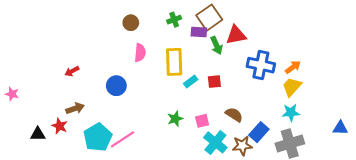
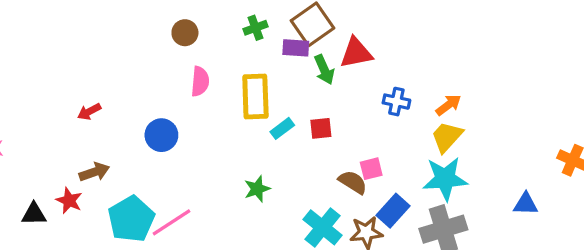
blue cross: (261, 65) -> (396, 102), size x0.6
cyan star: (291, 113) -> (445, 179), size x1.5
pink square: (202, 121) -> (371, 169), moved

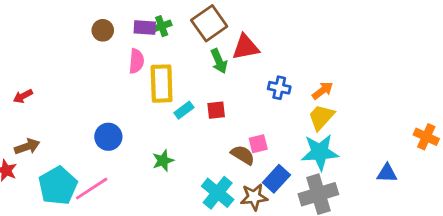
purple rectangle: (296, 48) -> (145, 27), moved
pink semicircle: (200, 81) -> (136, 61), moved
blue circle: (161, 135) -> (108, 137), moved

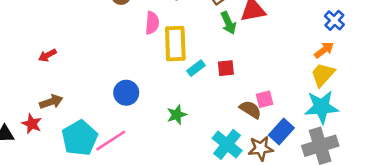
blue cross: (279, 88) -> (334, 20), moved, turned 30

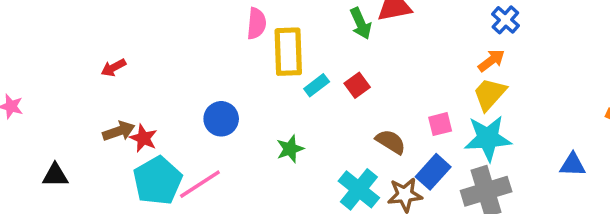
red square: (226, 68) -> (357, 85), turned -30
pink square: (265, 99) -> (440, 124), moved
red star: (32, 124) -> (143, 138), moved

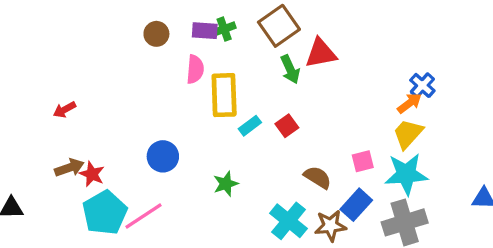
blue cross: (505, 20) -> (422, 85), moved

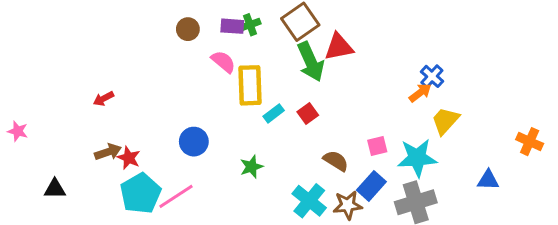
pink semicircle: (195, 69) -> (223, 62), turned -55
green arrow: (290, 69) -> (311, 62), size x1.5
yellow trapezoid: (408, 134) -> (445, 121), moved

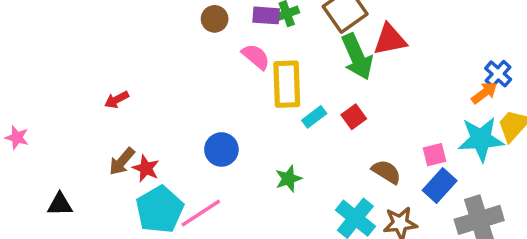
brown arrow: (108, 152) -> (122, 161), turned 150
cyan star: (417, 158) -> (481, 139), moved
blue rectangle: (371, 186) -> (440, 186), moved

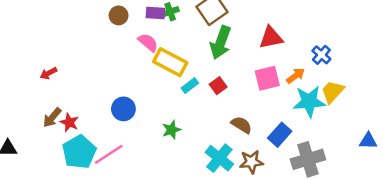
red triangle: (390, 39) -> (271, 38), moved
green arrow: (357, 57) -> (221, 43), turned 44
yellow rectangle: (287, 84) -> (170, 62), turned -60
orange arrow: (484, 93) -> (296, 76), moved
pink square: (435, 155) -> (267, 78), moved, size x1.5

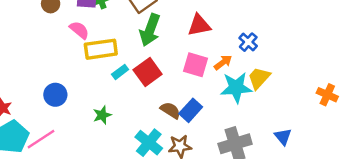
yellow rectangle: (170, 62) -> (101, 49), turned -36
pink square: (267, 78) -> (196, 65), turned 30
red square: (218, 86) -> (148, 72), size x1.6
blue rectangle: (280, 135) -> (191, 110), moved
blue triangle: (368, 141) -> (283, 137), moved, turned 48

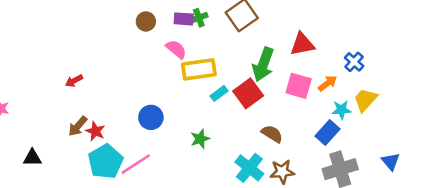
green arrow: (150, 30) -> (263, 64), moved
cyan star: (236, 88) -> (341, 110), size x0.6
blue rectangle: (191, 110) -> (328, 133), moved

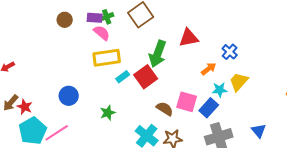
pink semicircle: (176, 49) -> (102, 33), moved
pink square: (299, 86) -> (187, 102), moved

